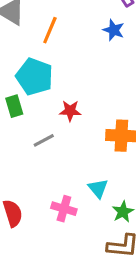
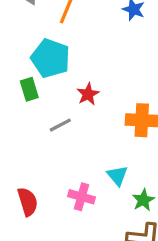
red star: (70, 111) -> (88, 94), turned -30

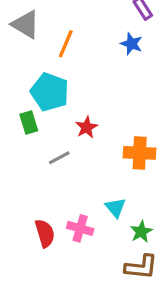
red semicircle: (28, 202) -> (45, 233), moved

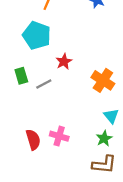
green rectangle: (29, 122) -> (21, 76), moved
orange cross: (140, 153) -> (103, 80), turned 30
cyan triangle: (115, 208) -> (111, 116), moved

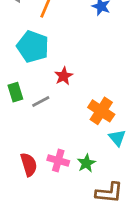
orange cross: (103, 80) -> (101, 111), moved
green star: (104, 138) -> (86, 163), moved

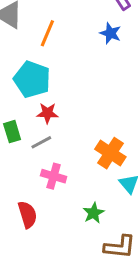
red star: (64, 76) -> (47, 113), moved, turned 30
pink cross: (58, 160) -> (54, 176), moved

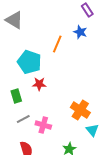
orange line: (47, 33) -> (57, 44), moved
gray line: (41, 142) -> (23, 119), moved

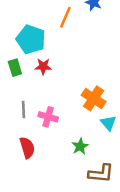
green rectangle: (16, 96) -> (15, 68), moved
gray line: (23, 119) -> (24, 109), turned -64

